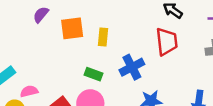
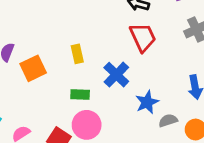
orange square: (72, 28) -> (33, 68), moved

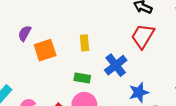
red trapezoid: (143, 37) -> (143, 36), turned -132

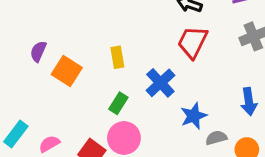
orange square: (45, 50) -> (67, 71), turned -35
green rectangle: (82, 78) -> (118, 103), turned -63

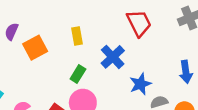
red trapezoid: (193, 42) -> (139, 23), turned 128
orange square: (67, 71) -> (35, 48), turned 30

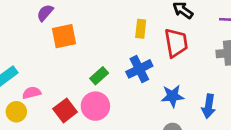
yellow rectangle: (77, 36) -> (141, 29), moved
blue star: (140, 84) -> (173, 96), moved

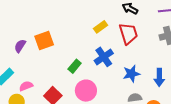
purple semicircle: (45, 13) -> (20, 46), moved
yellow rectangle: (141, 29) -> (101, 27), turned 56
pink circle: (95, 106) -> (86, 91), moved

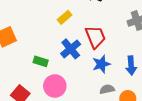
red trapezoid: (128, 34) -> (95, 37), moved
green rectangle: (75, 66) -> (41, 61), turned 72

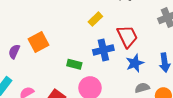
blue cross: (71, 49) -> (103, 50), turned 30

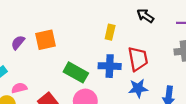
yellow rectangle: (95, 19) -> (110, 32), turned -48
green rectangle: (74, 64) -> (76, 72), size x1.5

